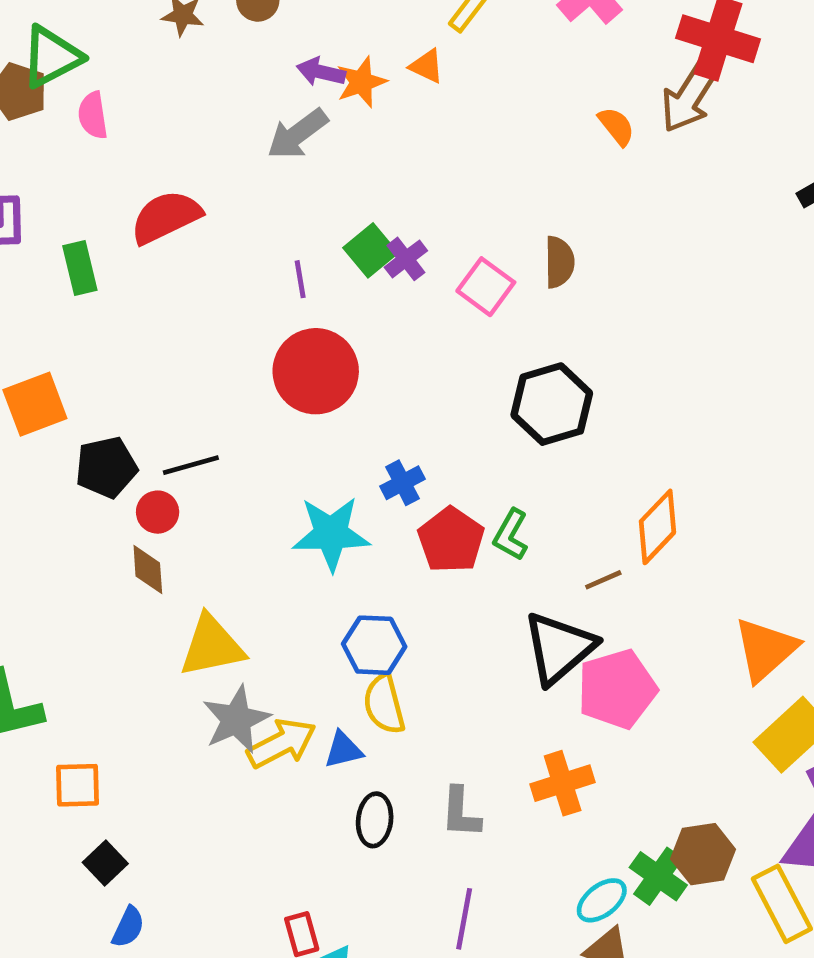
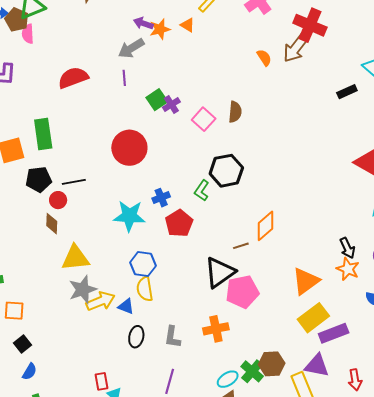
pink semicircle: (93, 115) -> (28, 34), moved
green rectangle: (80, 268) -> (43, 134), moved, size x1.4
purple line: (300, 279) -> (124, 78), moved
green L-shape: (511, 535) -> (202, 191), moved
blue triangle: (343, 750) -> (126, 306), turned 30

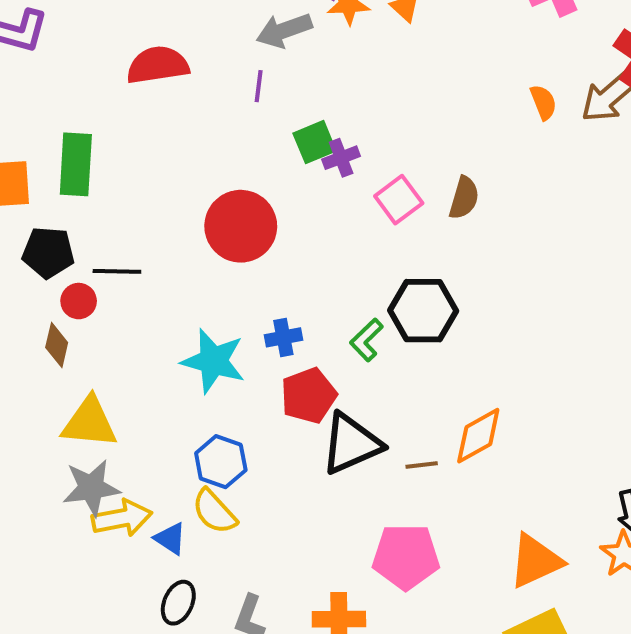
black triangle: (220, 272) -> (351, 444), moved
yellow semicircle: (145, 289) -> (214, 512), turned -45

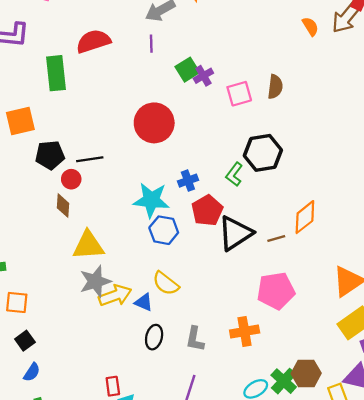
green rectangle: (76, 164) -> (56, 73), moved
pink square: (399, 200) -> (239, 94), turned 30
blue hexagon: (221, 462) -> (164, 230), moved

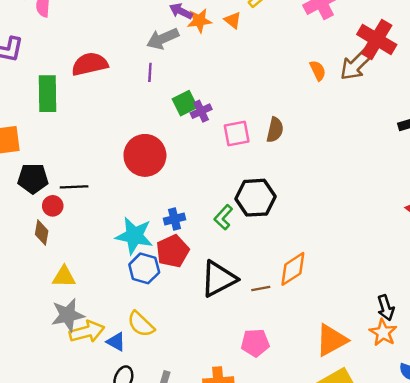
red pentagon: (207, 210) -> (173, 251), moved
yellow triangle: (88, 245) -> (64, 277), size x0.7
pink pentagon: (276, 291) -> (255, 343), size x0.7

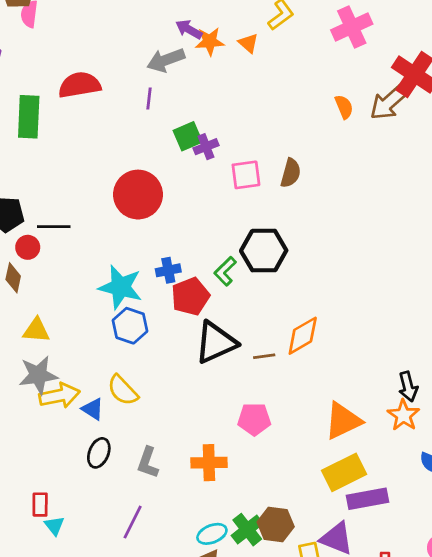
red pentagon: (173, 251) -> (190, 296), moved

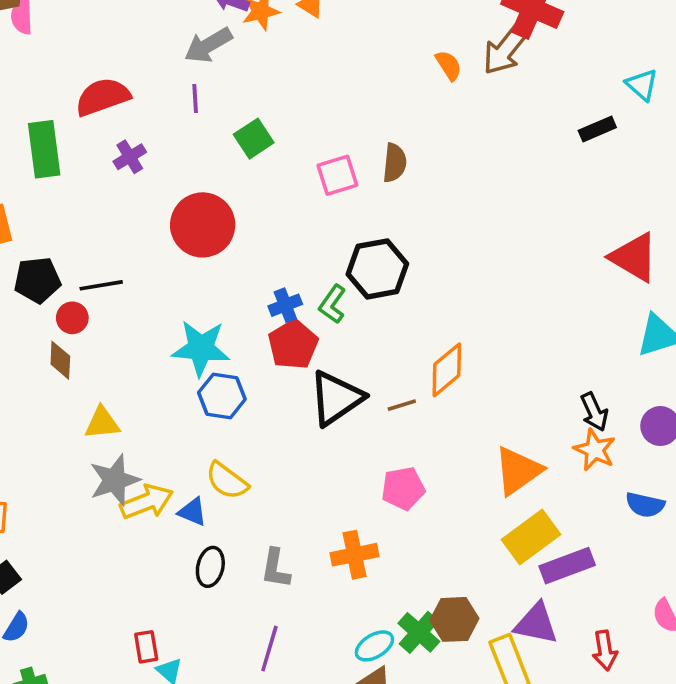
purple cross: (206, 147) -> (130, 157), moved
blue cross: (168, 270) -> (285, 305), moved

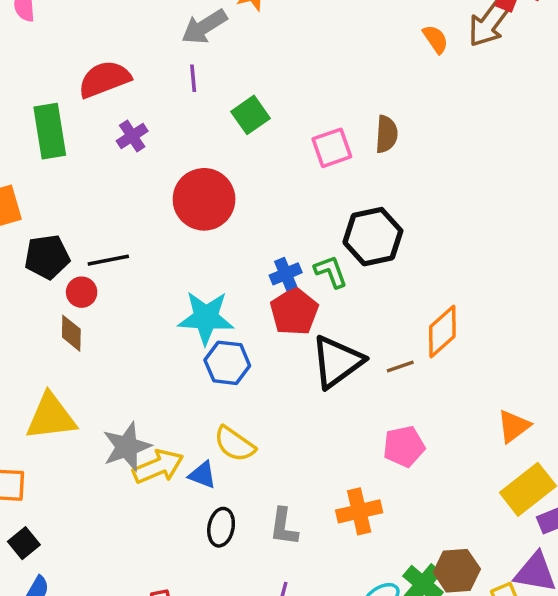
green L-shape: (332, 304) -> (331, 272), turned 126
yellow triangle: (102, 423) -> (51, 417), moved, size x1.5
orange triangle: (518, 471) -> (514, 426), size x0.7

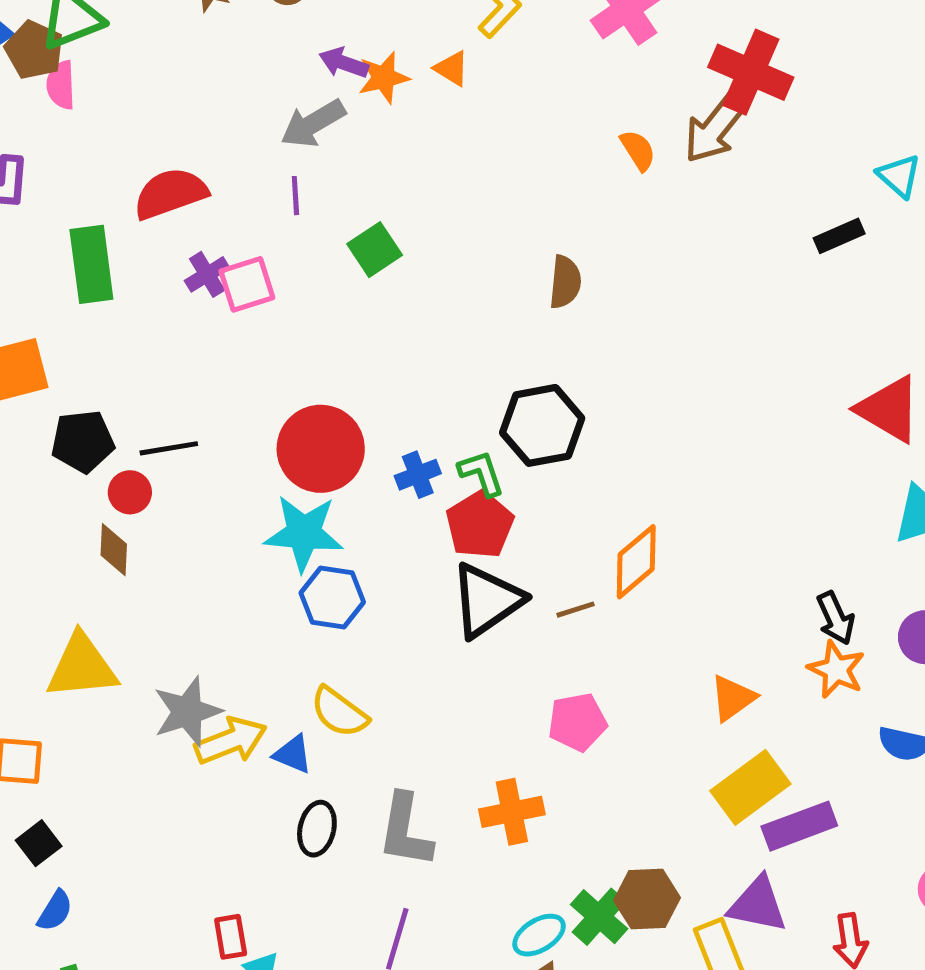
pink square: (332, 148) -> (247, 284), moved
red circle: (204, 199) -> (321, 449), moved
red pentagon: (294, 312) -> (480, 525), moved
gray L-shape: (284, 527) -> (405, 831), size x1.4

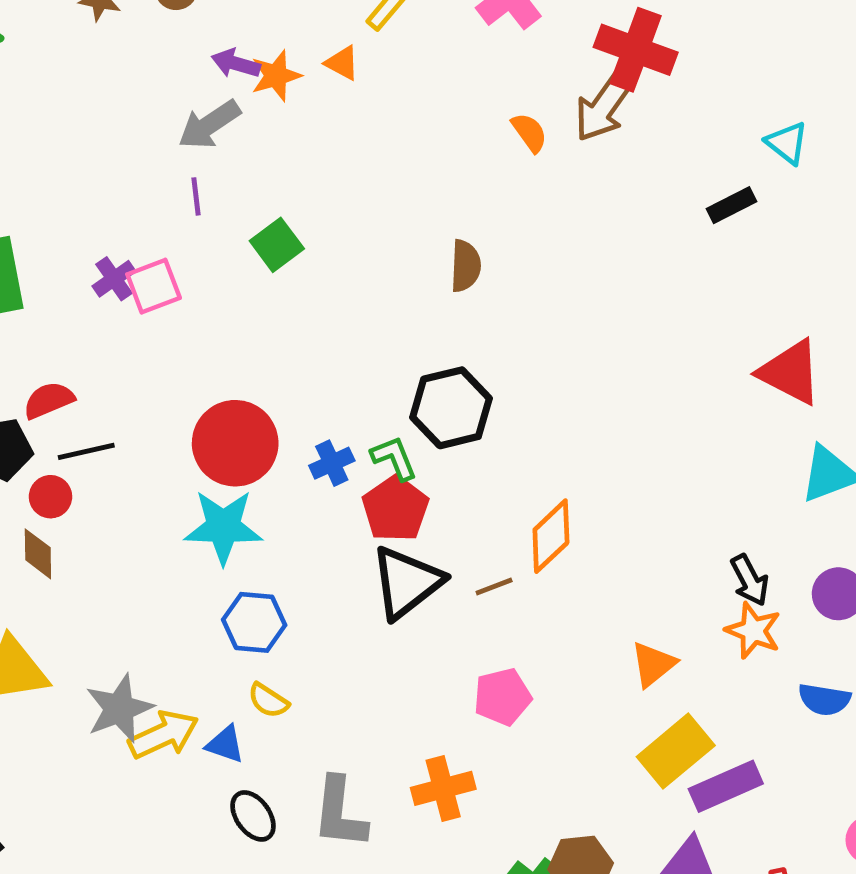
red semicircle: (170, 193) -> (49, 400), moved, size x0.7
blue hexagon: (332, 597) -> (254, 622), moved
yellow semicircle: (339, 712) -> (268, 700), size x0.7
black ellipse: (317, 829) -> (253, 816), turned -45

